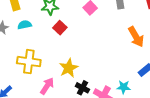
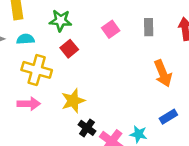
yellow cross: (29, 62) -> (37, 70), moved
pink arrow: (47, 86) -> (29, 104), moved, turned 48

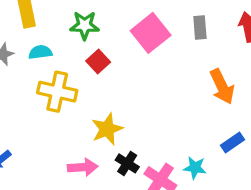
pink square: (111, 29) -> (151, 33), size x1.6
pink arrow: (29, 104) -> (83, 167), moved

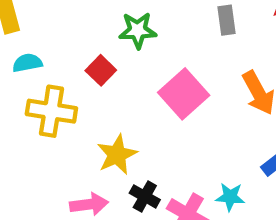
green star: (85, 25) -> (138, 30), moved
pink square: (151, 33) -> (184, 94), moved

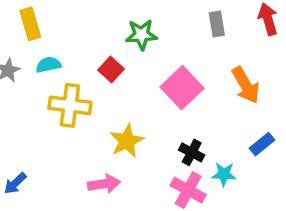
black cross: (145, 196) -> (192, 152), moved

